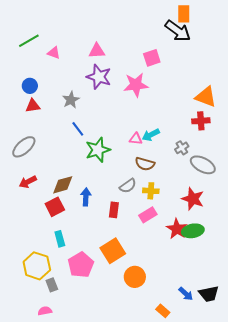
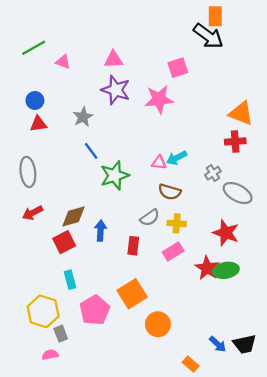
gray ellipse: (24, 147) -> (28, 172), turned -55
pink semicircle: (45, 311) -> (50, 355), moved

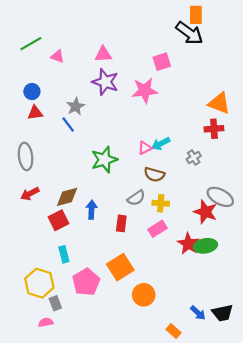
blue line: (91, 151) -> (68, 125), moved
pink triangle: (159, 163) -> (145, 148), turned -32
gray ellipse: (238, 193) -> (220, 197), moved

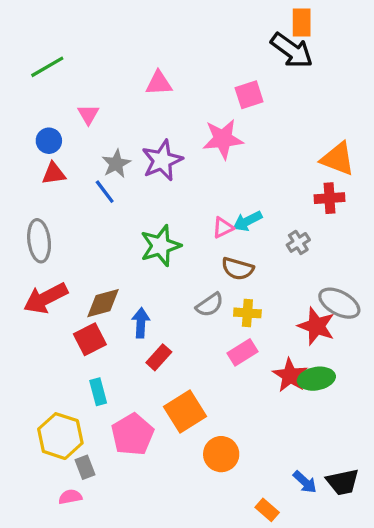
pink triangle: (57, 56) -> (88, 114), moved, turned 40
purple star: (105, 82) -> (162, 160), moved, turned 30
red arrow: (30, 194) -> (46, 298), size x1.5
red rectangle: (121, 223) -> (159, 357), moved, turned 35

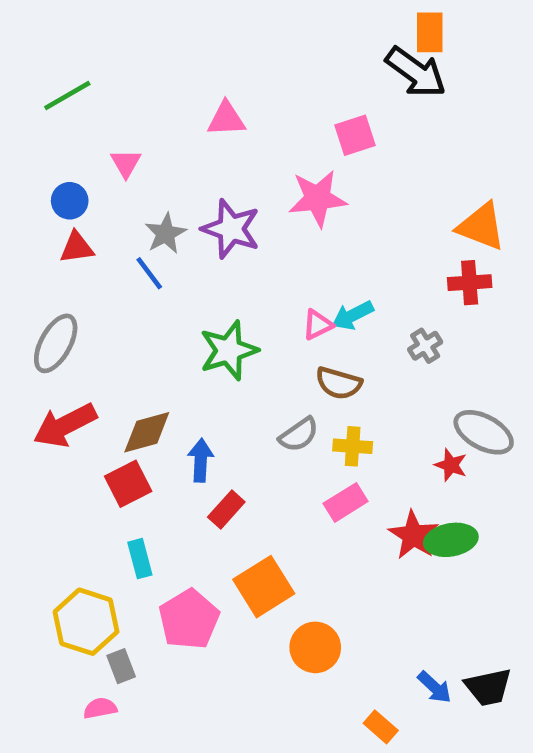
purple star: (162, 160) -> (231, 229), turned -30
gray ellipse: (39, 241) -> (56, 343), turned 36
red star: (316, 326) -> (451, 465), size x0.6

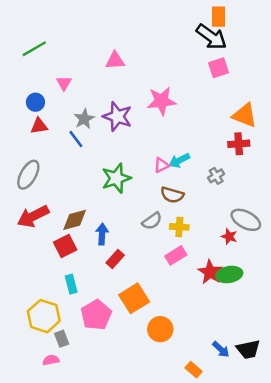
pink square: (355, 135) -> (218, 68), moved

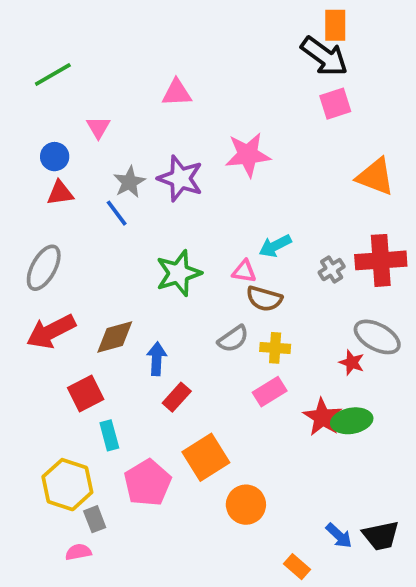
red cross: (239, 144) -> (381, 260), moved, size x1.5
pink triangle: (161, 165) -> (244, 271), moved, turned 35
red square: (65, 246) -> (86, 393), moved

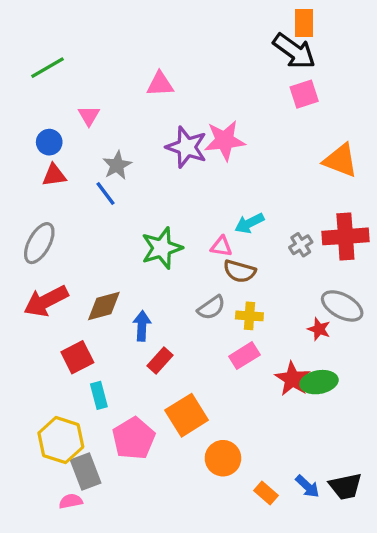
purple star: (180, 178) -> (187, 147), moved
gray rectangle: (95, 519) -> (86, 471), size x1.5
orange rectangle: (297, 567) -> (266, 493), moved

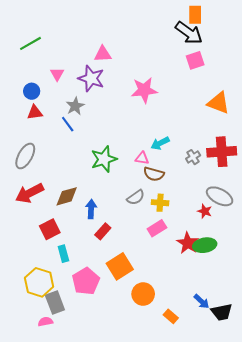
purple star: (187, 147) -> (91, 78), moved
blue arrow: (307, 486) -> (202, 301), moved

